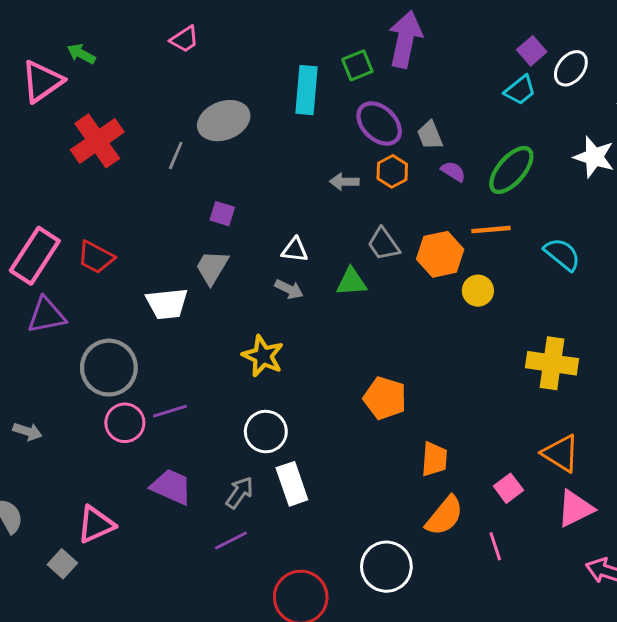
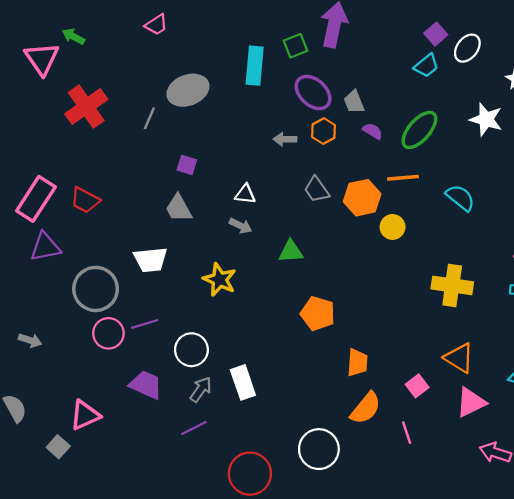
pink triangle: (42, 81) -> (42, 59), turned -30
gray trapezoid: (212, 267) -> (179, 208), turned -60
green triangle: (352, 282) -> (291, 251), moved
white trapezoid: (167, 304) -> (151, 260), moved
white circle: (266, 432) -> (191, 350), moved

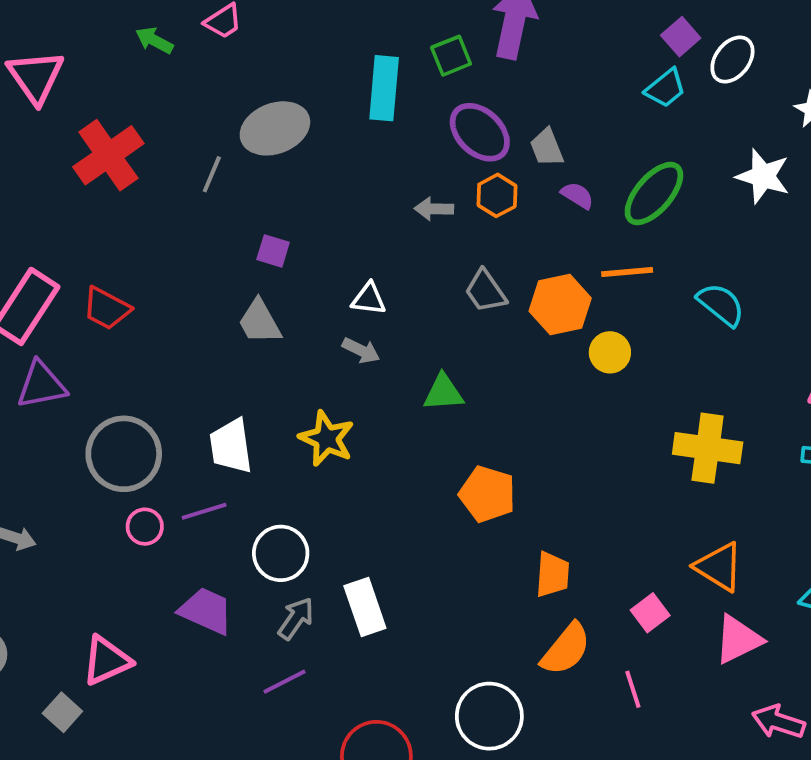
green arrow: (73, 36) -> (154, 40), moved
white trapezoid: (151, 260) -> (231, 446), moved, turned 88
pink circle: (108, 333) -> (145, 527), size x0.7

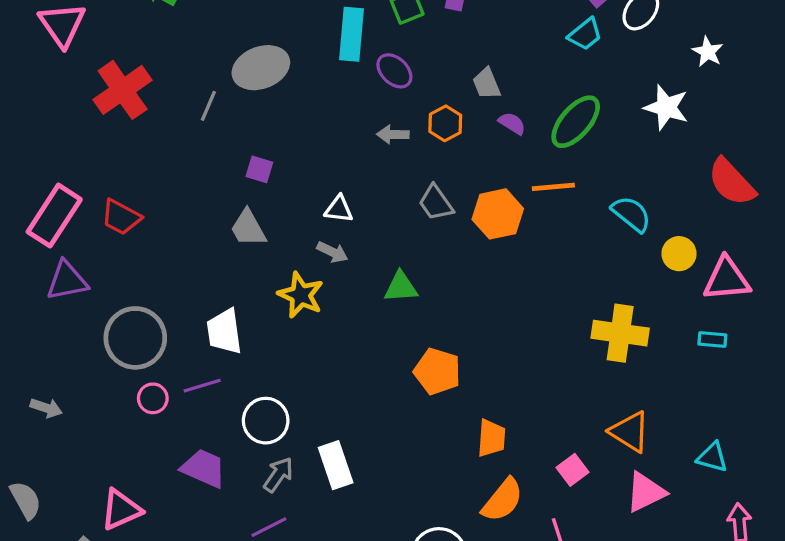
purple ellipse: (480, 132) -> (394, 71), moved, size x0.7
yellow circle: (610, 352) -> (679, 254), moved
yellow star: (327, 439) -> (301, 295), moved

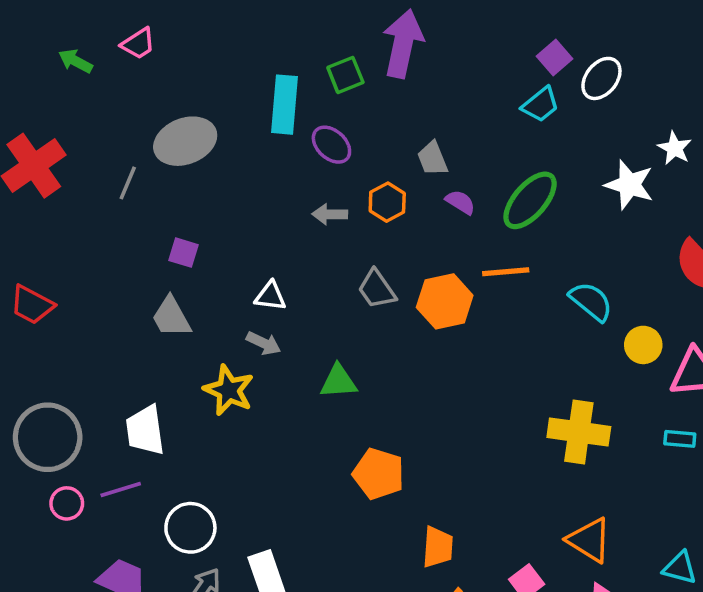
white star: (708, 52) -> (675, 148), moved

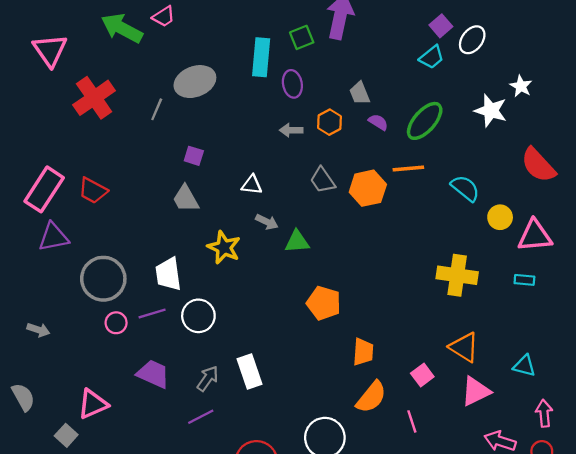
green arrow: (75, 61) -> (122, 28), size x1.8
purple ellipse: (331, 145) -> (292, 84), turned 36
gray arrow: (264, 343) -> (267, 222), moved
white circle: (190, 528) -> (198, 316), moved

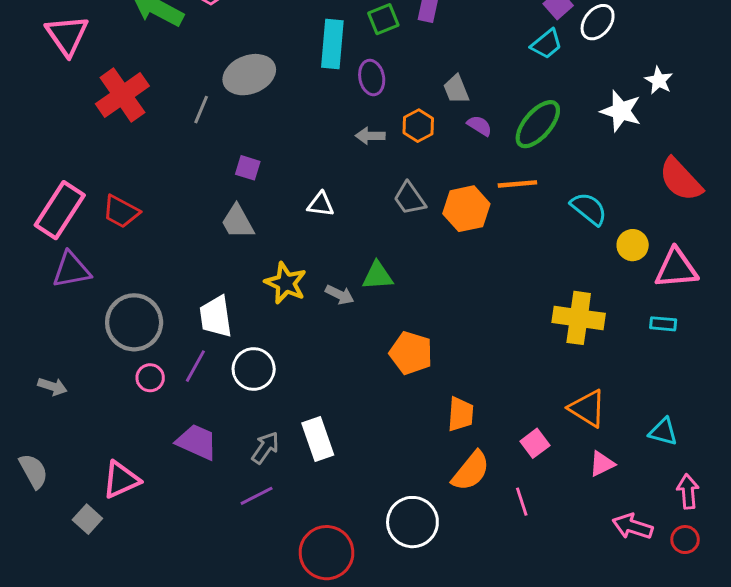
gray arrow: (267, 222) -> (340, 295), moved
purple line: (152, 314) -> (195, 366), turned -44
pink triangle: (476, 391) -> (602, 464), size x0.7

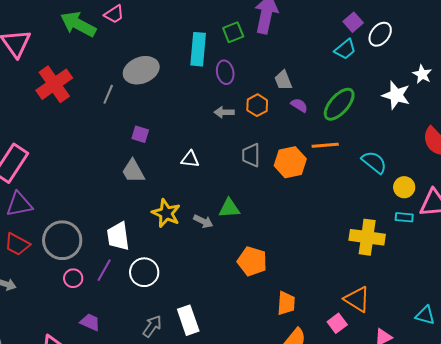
gray trapezoid: (410, 198) -> (251, 155), turned 35
red trapezoid: (121, 212) -> (17, 244), moved
cyan rectangle: (663, 324) -> (404, 217), moved
orange triangle: (587, 408) -> (357, 299), moved
purple trapezoid: (197, 442) -> (90, 322), moved, size x0.7

